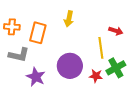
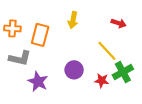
red arrow: (116, 31) -> (119, 23), moved
yellow line: (101, 48) -> (107, 51), turned -35
purple circle: (70, 66) -> (74, 70), size x0.7

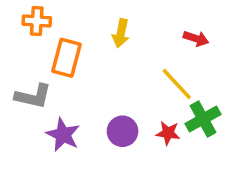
orange cross: (12, 28) -> (37, 21), moved
purple circle: (74, 70) -> (123, 131), moved

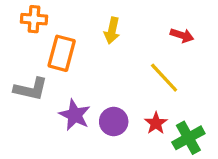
green cross: (203, 119) -> (188, 138), moved
red star: (168, 133) -> (156, 123), turned 30
purple star: (63, 135) -> (75, 115), moved

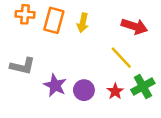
red arrow: (182, 35) -> (134, 26), size x1.5
orange rectangle: (62, 53) -> (54, 20), moved
green cross: (188, 138) -> (143, 87), moved

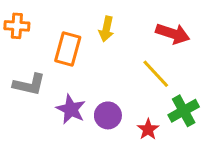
orange cross: (25, 14) -> (17, 26), moved
orange rectangle: (54, 20) -> (68, 49), moved
red star: (115, 91) -> (148, 129), moved

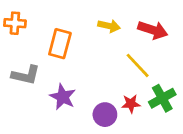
yellow arrow: (106, 29) -> (109, 26), moved, turned -90
purple circle: (108, 115) -> (105, 115), moved
red star: (148, 129) -> (131, 104), moved, turned 30

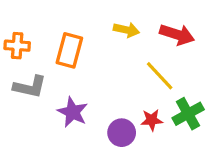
orange cross: (15, 23) -> (17, 46), moved

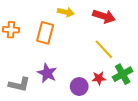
yellow arrow: (126, 30) -> (66, 12), moved
red arrow: (177, 35) -> (104, 16), moved
gray L-shape: (30, 87) -> (19, 84), moved

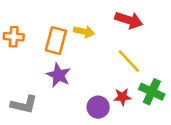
yellow arrow: (66, 12) -> (84, 32), moved
purple star: (47, 73) -> (58, 75), moved
green cross: (123, 74) -> (152, 92), turned -36

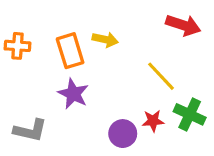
red arrow: (129, 20) -> (183, 25), moved
orange rectangle: (56, 41) -> (70, 51), turned -32

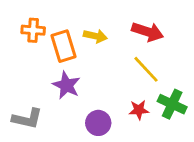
red arrow: (183, 25) -> (147, 32), moved
orange cross: (18, 46) -> (33, 30), moved
purple circle: (123, 134) -> (98, 123), moved

